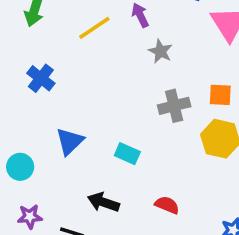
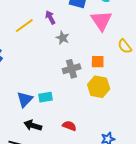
blue triangle: (70, 141) -> (25, 99), moved
cyan rectangle: (127, 154) -> (46, 97), turned -32

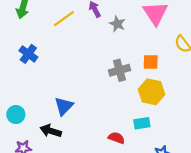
gray star: (63, 38) -> (117, 24), moved
cyan rectangle: (46, 97) -> (142, 123), moved
black arrow: (33, 125) -> (51, 131), moved

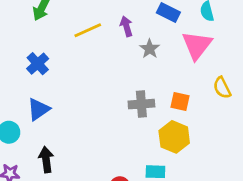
blue triangle: (64, 106) -> (38, 109), moved
black arrow: (51, 131) -> (46, 160), turned 54

